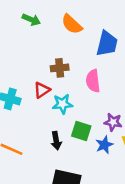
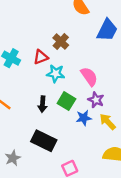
brown cross: (60, 68) -> (61, 41), turned 35
pink semicircle: (93, 81) -> (89, 77), moved, turned 138

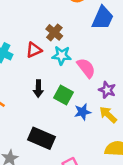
cyan star: (56, 73) -> (62, 55), moved
purple star: (96, 100) -> (107, 90), moved
black arrow: (42, 104) -> (38, 89), moved

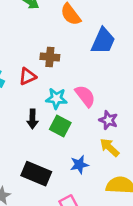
brown cross: (54, 32) -> (50, 57), turned -35
cyan star: (62, 55) -> (56, 98), moved
blue star: (83, 112) -> (79, 165), moved

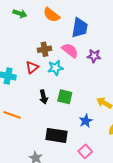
pink semicircle: (85, 96) -> (70, 50), moved
cyan star: (56, 98) -> (55, 68), moved
purple star: (108, 120) -> (94, 56), moved

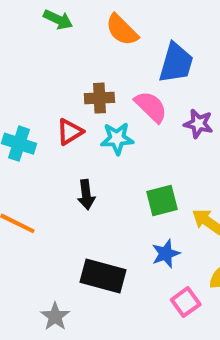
green square: (65, 97) -> (162, 200), moved, turned -35
pink square: (85, 151) -> (186, 302), moved

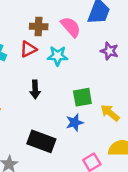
brown cross: (99, 98) -> (39, 26), moved
pink semicircle: (151, 107) -> (71, 27), moved
blue star: (166, 254) -> (75, 123), moved

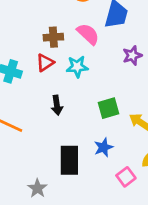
purple star: (109, 51) -> (132, 55), turned -30
blue star: (75, 123) -> (104, 147), moved
black rectangle: (41, 141) -> (69, 160), turned 76

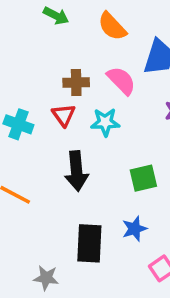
red triangle: (45, 63) -> (64, 115), turned -36
black arrow: (57, 105) -> (76, 171), size x1.5
gray star: (37, 188) -> (46, 278), turned -30

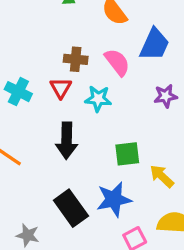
blue star: (135, 229) -> (114, 199), size x1.5
black rectangle: (89, 243) -> (71, 208), turned -45

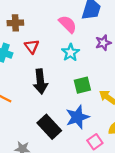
brown cross: (76, 59) -> (15, 23), moved
cyan star: (98, 99) -> (70, 52), moved, turned -30

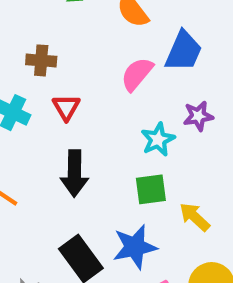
pink semicircle: (68, 24) -> (137, 74), turned -102
cyan star: (70, 52) -> (158, 139), moved

